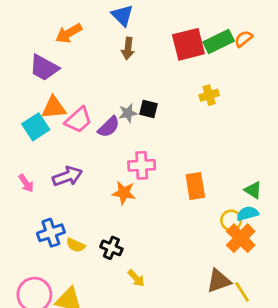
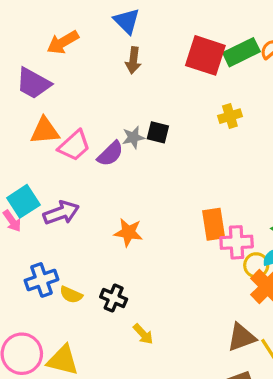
red square: (188, 44) -> (205, 55), turned 32
cyan square: (36, 127) -> (23, 201), moved
pink cross: (142, 165) -> (237, 242), moved

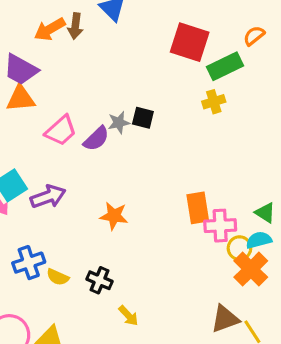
green rectangle: (241, 52) -> (225, 66), moved
brown arrow: (133, 60) -> (75, 26), moved
orange triangle: (45, 131) -> (21, 98), moved

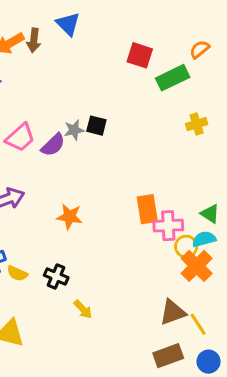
red square: (190, 42) -> (140, 55), size x0.7
yellow cross: (214, 102) -> (197, 124), moved

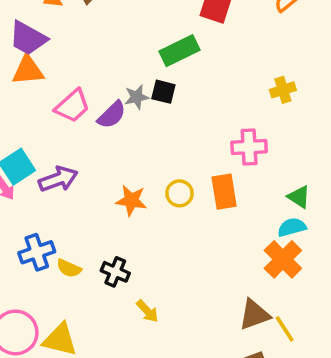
green rectangle: (173, 78) -> (179, 51), moved
pink cross: (168, 226) -> (249, 147), moved
yellow circle: (186, 247) -> (179, 193), moved

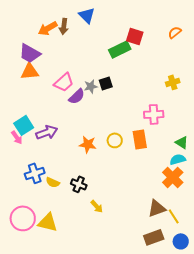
green rectangle: (179, 51) -> (120, 49), moved
black square: (163, 92) -> (106, 83), turned -32
pink trapezoid: (72, 106) -> (64, 82), moved

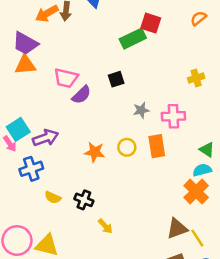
pink trapezoid: (64, 82) -> (66, 78), turned 55
gray star: (91, 86) -> (141, 110), moved
blue cross: (35, 173) -> (31, 169), moved

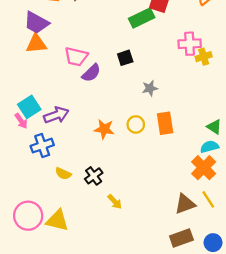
pink cross: (173, 116) -> (190, 44), moved
black cross: (84, 200) -> (94, 176), turned 30
yellow line: (197, 238) -> (208, 199), moved

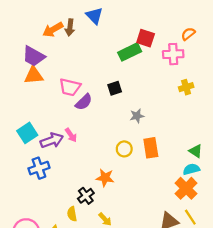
pink cross: (190, 44) -> (173, 54), moved
pink arrow: (21, 121) -> (71, 135), moved
orange star: (104, 129) -> (105, 178), moved
yellow semicircle: (63, 174) -> (72, 214), moved, turned 56

